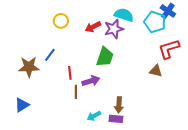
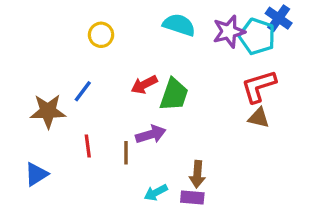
cyan semicircle: (124, 15) -> (179, 25), moved
red arrow: (93, 27) -> (144, 85), moved
purple star: (114, 29) -> (229, 31), moved
red L-shape: (169, 49) -> (259, 86), moved
red line: (70, 73) -> (88, 146), moved

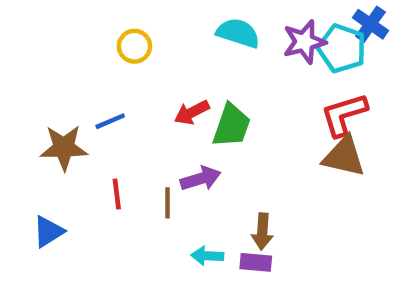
blue line: (83, 91) -> (110, 121), turned 30
brown triangle: (259, 118) -> (344, 157), size x1.5
cyan arrow: (156, 192) -> (207, 256), turned 30

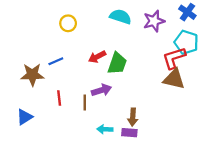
cyan pentagon: (342, 48) -> (186, 42), moved

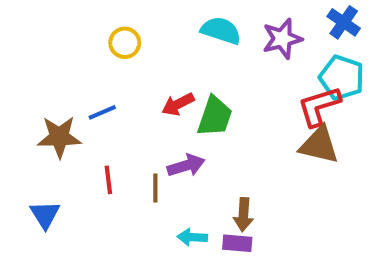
blue triangle: (25, 117) -> (45, 215), turned -30

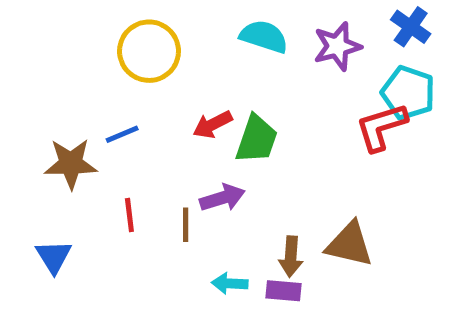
yellow circle: (125, 43) -> (149, 51), size x1.6
brown triangle: (319, 145) -> (350, 244), moved

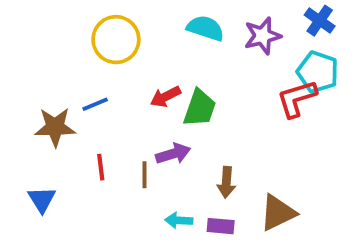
brown triangle: (350, 244) -> (278, 213), moved, turned -39
brown arrow: (291, 257) -> (226, 182), moved

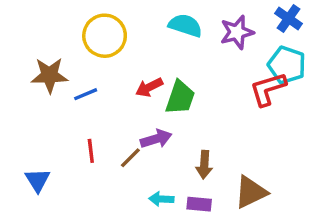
brown star: (55, 127) -> (50, 75), moved
brown line: (145, 175) -> (130, 158), turned 45

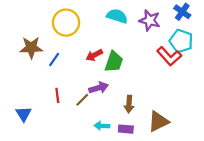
purple star: (237, 32) -> (150, 20), turned 30
red L-shape: (268, 89) -> (169, 56), turned -115
blue line: (86, 94) -> (54, 60), turned -32

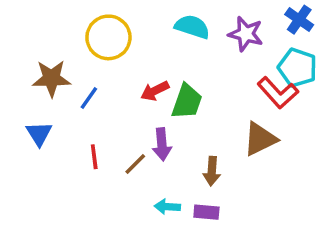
purple arrow: (99, 88) -> (162, 144), turned 102
blue triangle: (24, 114) -> (39, 134), moved
brown triangle: (158, 121) -> (260, 139), moved

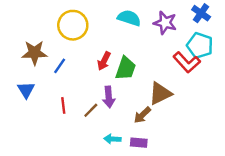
red arrow: (155, 91) -> (104, 61), turned -36
brown triangle: (260, 139) -> (160, 93), moved
brown arrow: (212, 171) -> (142, 115), turned 42

